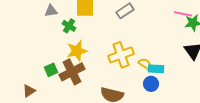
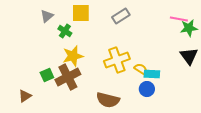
gray triangle: (51, 11) -> (47, 16), turned -32

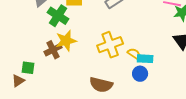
green cross: (65, 31) -> (58, 16), size x1.5
green square: (47, 75) -> (28, 68), moved, turned 32
brown cross: (68, 77) -> (53, 50), moved, size x0.7

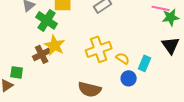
yellow star: (66, 41) -> (55, 45), turned -30
cyan rectangle: (145, 59) -> (145, 63), moved, turned -70

